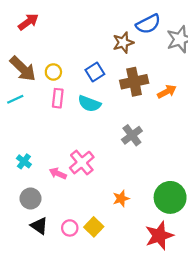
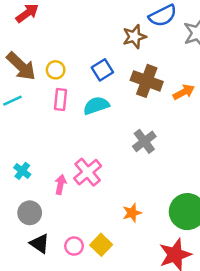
brown cross: (134, 82) -> (147, 81), turned 32
cyan semicircle: (89, 104) -> (96, 106), turned 140
pink arrow: (58, 173) -> (60, 184), turned 77

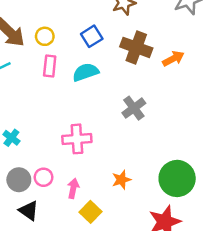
pink cross: (88, 172) -> (77, 139), turned 36
pink arrow: (60, 184) -> (73, 188), moved
pink circle: (74, 246) -> (44, 177), moved

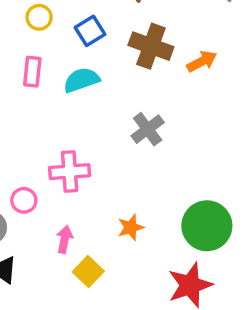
yellow circle: (45, 36) -> (39, 17), moved
pink circle: (44, 177) -> (24, 200), moved

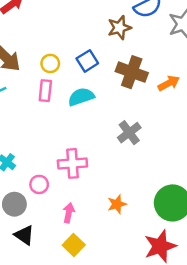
yellow circle: (39, 17) -> (50, 63), moved
yellow square: (88, 272) -> (74, 245), moved

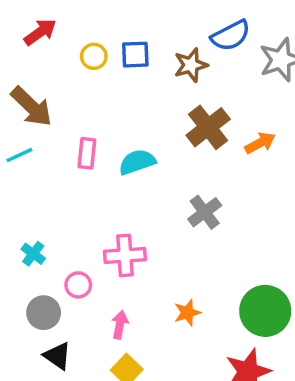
blue square: (87, 61) -> (135, 55), moved, turned 30
yellow circle: (50, 63) -> (94, 56), moved
brown cross: (132, 72) -> (208, 127), turned 32

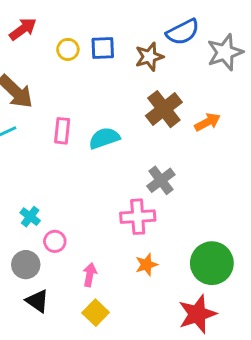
cyan cross: (33, 254) -> (30, 217), moved
pink cross: (125, 255) -> (138, 217), moved

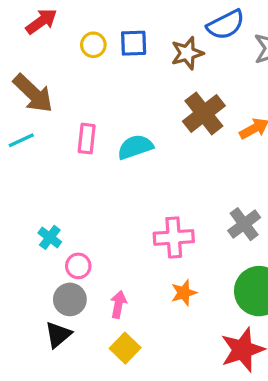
gray cross: (161, 180) -> (244, 224), moved
gray circle: (26, 265) -> (70, 299), moved
black triangle: (37, 301) -> (58, 335), turned 45

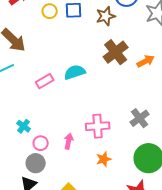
pink rectangle: (87, 139) -> (45, 81), moved, turned 54
pink arrow: (118, 304) -> (69, 141), moved

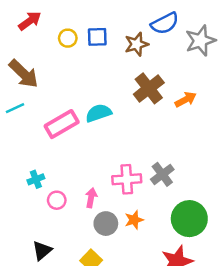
pink rectangle: (45, 81) -> (62, 124), size x1.5
gray cross: (140, 118) -> (162, 174), moved
cyan cross: (24, 126) -> (36, 179), turned 32
gray circle: (36, 163) -> (106, 224), moved

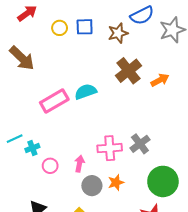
cyan line: (15, 108) -> (15, 139), moved

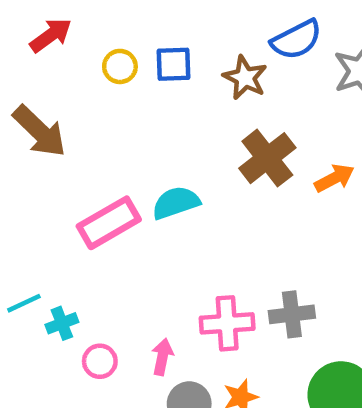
brown star: (118, 33) -> (245, 78), turned -30
gray cross: (140, 144) -> (292, 314), turned 30

